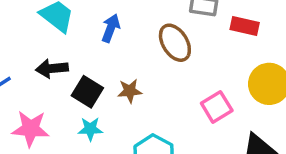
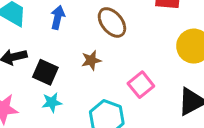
brown star: (130, 91) -> (91, 60), moved
pink square: (217, 107) -> (141, 85), moved

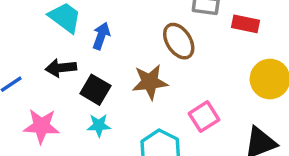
blue arrow: (58, 17) -> (101, 36), moved
brown star: (91, 60) -> (150, 82), size x1.5

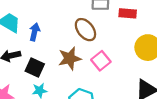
pink square: (204, 117) -> (101, 61), moved

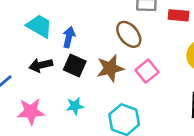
black square: (35, 67) -> (75, 65), moved

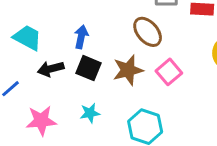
cyan trapezoid: (39, 26) -> (27, 38), moved

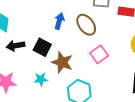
blue arrow: (81, 37) -> (59, 21), moved
brown star: (128, 70) -> (62, 62), moved, turned 30

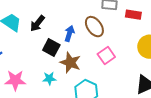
blue arrow: (59, 21) -> (69, 34), moved
black arrow: (15, 46) -> (37, 23), moved, turned -42

